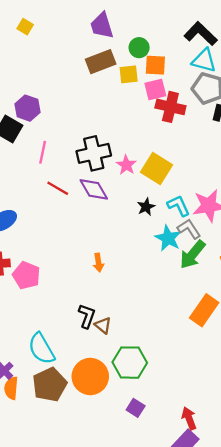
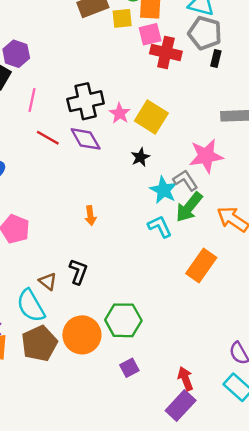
cyan L-shape: (179, 206) -> (160, 227), moved
brown triangle: (103, 325) -> (48, 281), moved
purple square: (136, 408) -> (129, 368), turned 30

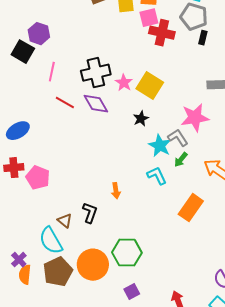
green arrow: (189, 207) -> (181, 160), size x0.6
orange arrow: (90, 216) -> (116, 191), moved

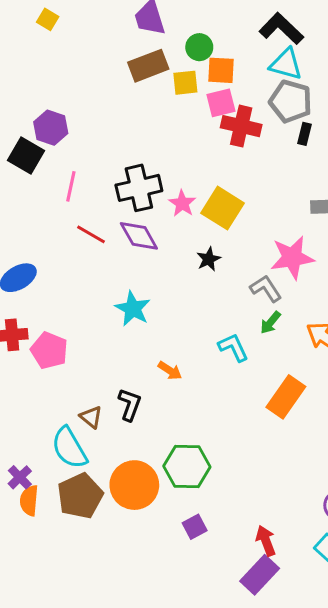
cyan star: (160, 146) -> (133, 309), moved
orange arrow: (116, 191) -> (170, 371), turned -49

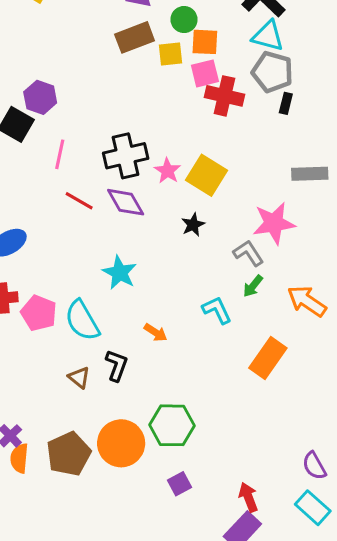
cyan semicircle: (69, 448) -> (82, 321), moved

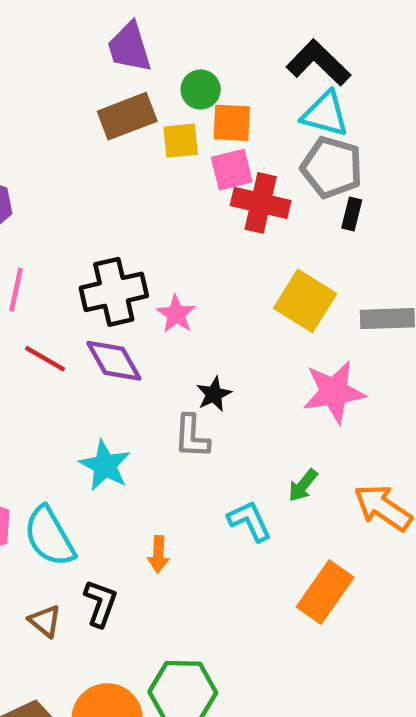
yellow square: (206, 175) -> (305, 301), moved
gray L-shape: (248, 253) -> (192, 436), moved, turned -144
orange arrow: (156, 332) -> (158, 554), turned 60

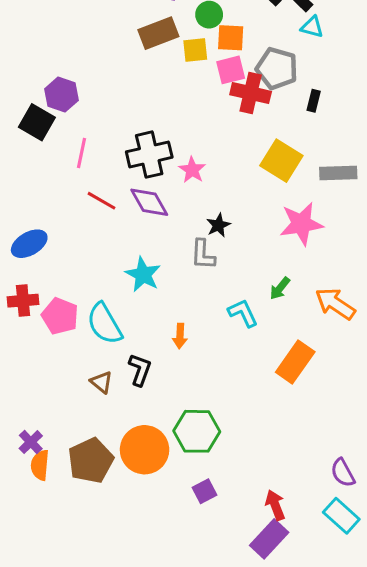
cyan triangle: (325, 114) -> (312, 27), moved, size x0.7
gray pentagon: (332, 167) -> (277, 68), moved

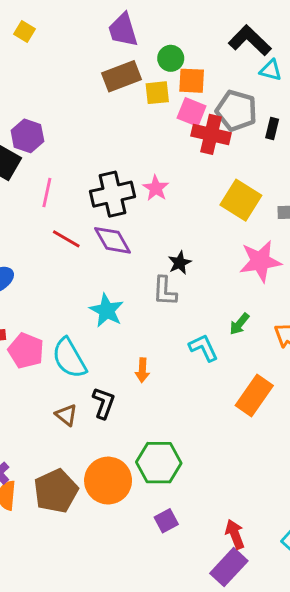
pink square: (231, 70) -> (192, 112), turned 36
black rectangle: (314, 101) -> (272, 128), moved
pink star: (192, 170) -> (156, 188), moved

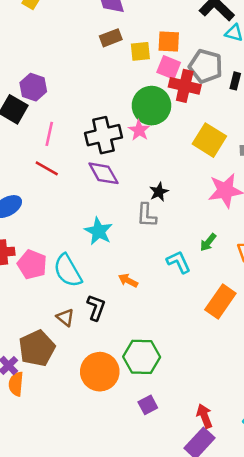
green circle: (171, 58) -> (151, 106), moved, size x1.8
brown rectangle: (121, 76) -> (111, 38), size x0.7
red line: (66, 239) -> (47, 168), moved
orange arrow: (142, 370) -> (128, 280), turned 114
brown pentagon: (56, 491) -> (37, 348), moved

